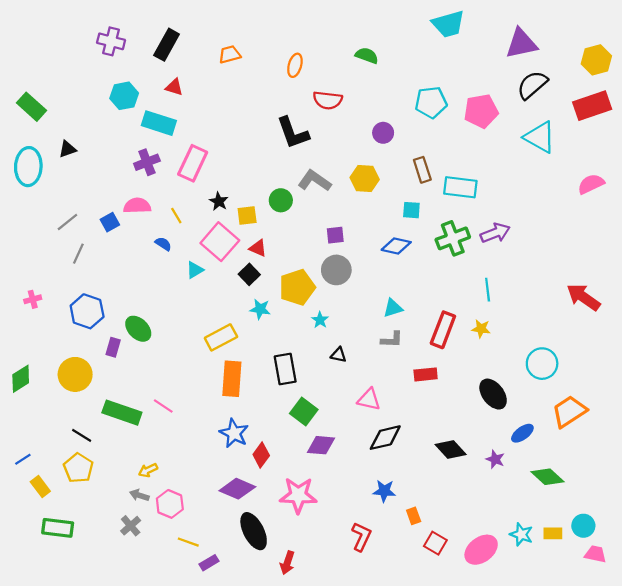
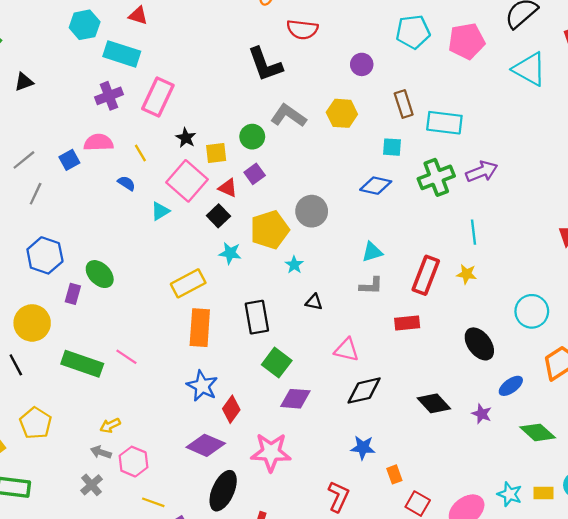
purple square: (335, 235) -> (255, 174), moved, turned -30
black line: (82, 435) -> (16, 365), moved, turned 30
black ellipse: (254, 531) -> (223, 491), turned 51

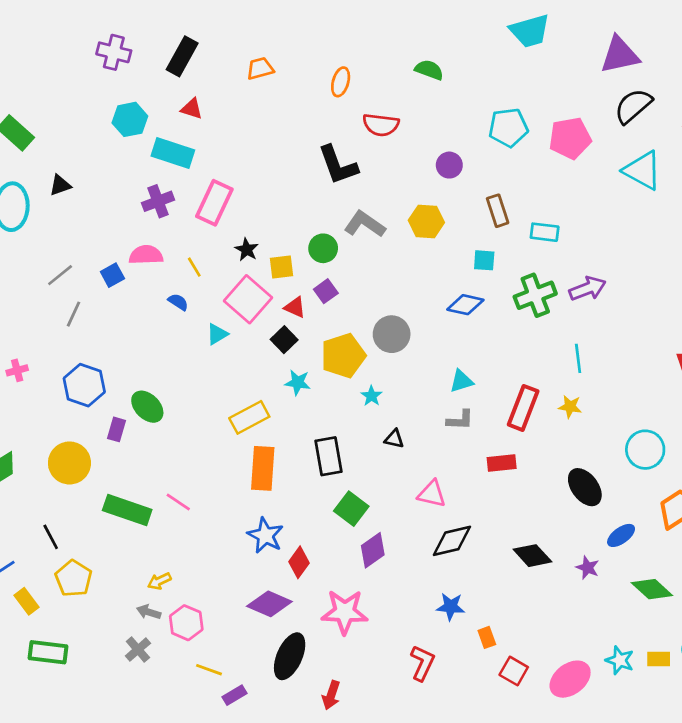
cyan rectangle: (444, 123) -> (545, 232), size x0.7
black line: (16, 365) -> (51, 537), moved
purple diamond: (295, 399) -> (373, 550), turned -40

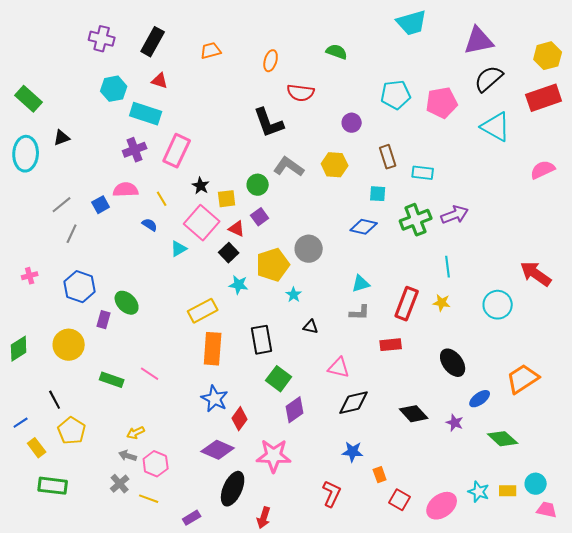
cyan circle: (645, 450) -> (498, 305), moved
green rectangle: (127, 510) -> (112, 380), size x0.7
yellow line: (209, 670) -> (149, 499), moved

